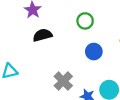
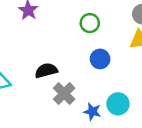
black semicircle: (42, 35) -> (46, 71), moved

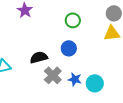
blue circle: (100, 59) -> (69, 48), moved
blue star: (92, 112) -> (75, 79), moved

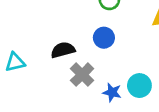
blue star: (75, 79) -> (112, 92), moved

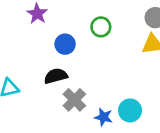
blue circle: (104, 38) -> (65, 44), moved

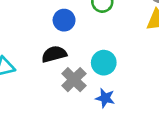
cyan circle: (130, 110) -> (104, 63), moved

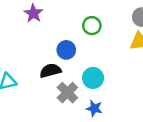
blue circle: (64, 20) -> (66, 50), moved

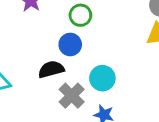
green circle: (92, 26) -> (80, 15), moved

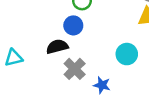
cyan circle: (102, 78) -> (127, 54), moved

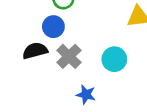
gray cross: (75, 69) -> (69, 56), moved

